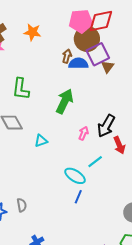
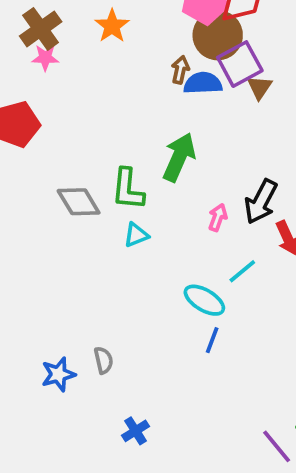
orange star: (32, 32) -> (112, 26), turned 30
green L-shape: (21, 89) -> (128, 189), moved

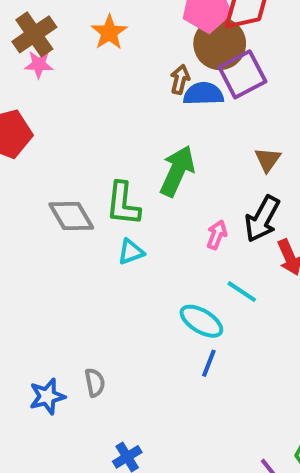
brown triangle: (260, 87) -> (268, 160), moved
cyan line: (242, 271) -> (242, 292), turned 72

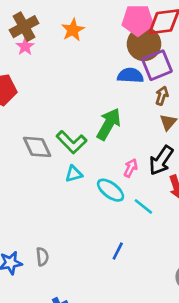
pink star: (39, 64) -> (25, 46), turned 30
brown arrow: (180, 79) -> (162, 96), moved
green L-shape: (123, 204) -> (71, 142), turned -56
cyan ellipse: (201, 321) -> (111, 190), moved

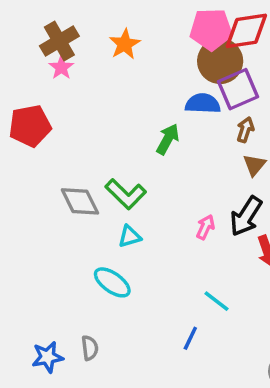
green arrow: (109, 124) -> (168, 139), moved, size x0.7
cyan ellipse: (111, 190) -> (112, 282), moved
cyan line: (143, 206) -> (217, 301), moved

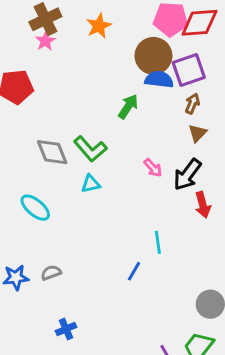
brown circle: (220, 61) -> (153, 56), moved
pink arrow: (205, 227) -> (153, 168), moved, turned 108
cyan ellipse: (112, 282) -> (35, 208), moved
cyan line: (217, 301) -> (158, 242), turned 40
gray semicircle: (90, 348) -> (51, 273), turned -108

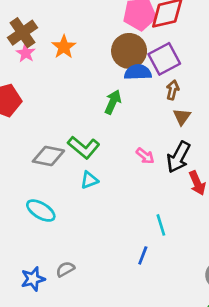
orange star: (99, 26) -> (64, 47), moved
gray diamond: (52, 152) -> (48, 156), turned -48

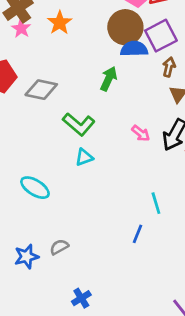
gray diamond: (48, 156) -> (41, 90), moved

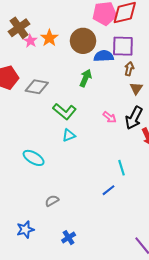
brown circle: (125, 27) -> (83, 41), moved
pink star: (21, 28) -> (30, 41), moved
purple square: (161, 36) -> (123, 46), turned 30
blue line: (138, 234) -> (109, 190), turned 32
blue star: (26, 256) -> (25, 230), moved

